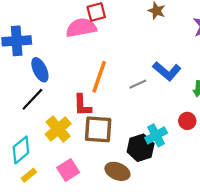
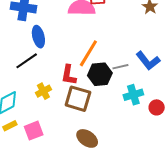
yellow cross: (58, 129) -> (43, 91), size x0.7
cyan cross: (156, 135) -> (133, 95), moved
black hexagon: (141, 148) -> (100, 74), moved
pink square: (68, 170) -> (34, 131), moved

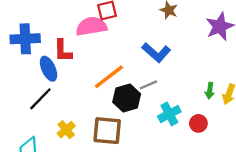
orange line: (88, 53) -> (109, 77), turned 32
blue L-shape: (148, 61) -> (156, 53), moved
red L-shape: (69, 75) -> (63, 51), moved

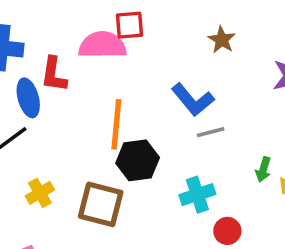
orange line: (109, 77) -> (116, 124), turned -56
gray line: (148, 85) -> (211, 132), moved
red circle: (198, 123) -> (227, 231), moved

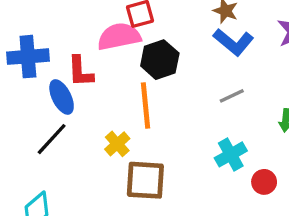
blue L-shape: (193, 100) -> (233, 42), moved
black hexagon: (138, 160) -> (160, 60), moved
yellow cross: (40, 193) -> (117, 144), moved

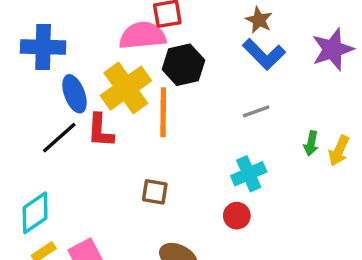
red L-shape: (80, 71) -> (100, 131), moved
yellow cross: (117, 144) -> (126, 88), moved, size x1.8
brown square: (145, 180) -> (155, 192), size x0.6
red circle: (264, 182) -> (237, 216), moved

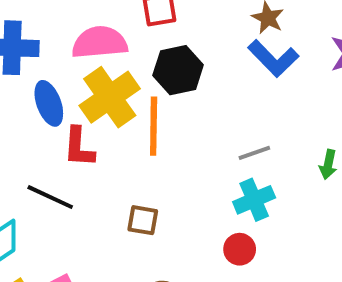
pink semicircle: (142, 36) -> (100, 42), moved
gray line: (256, 111) -> (254, 153), moved
black line: (59, 138) -> (50, 197), moved, turned 66

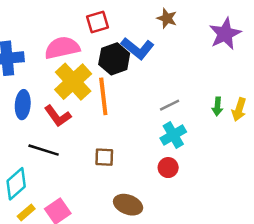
blue L-shape: (273, 58) -> (138, 48), moved
blue ellipse: (49, 103) -> (23, 105), moved, turned 32
red L-shape: (79, 147) -> (58, 116), turned -32

